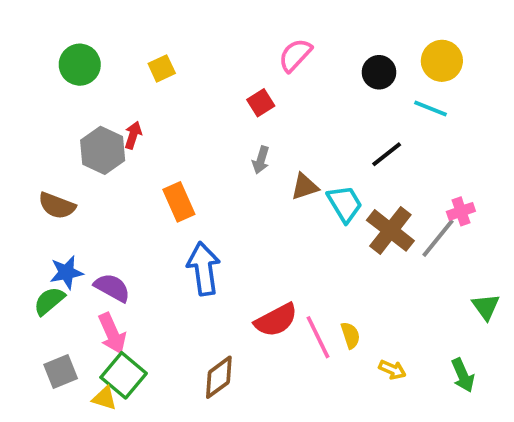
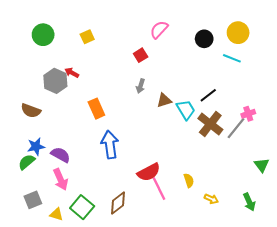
red arrow: (133, 135) -> (72, 73), turned -80
black line: (387, 154) -> (208, 95), moved
pink line: (318, 337) -> (159, 189), moved
green square: (124, 375) -> (82, 207), moved

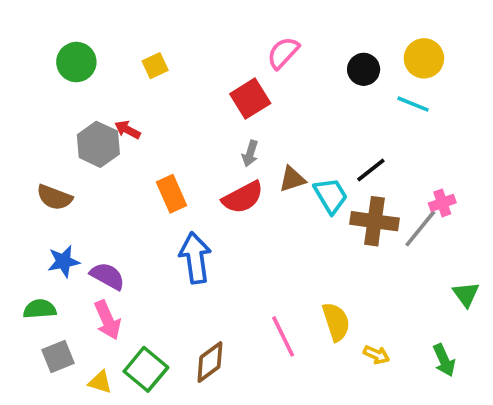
red square: (141, 55) -> (250, 99), size x1.5
brown cross: (210, 124) -> (375, 221), turned -30
green semicircle: (27, 162) -> (40, 309), moved, turned 36
red semicircle: (149, 172) -> (243, 197), moved
yellow semicircle: (189, 180) -> (336, 322), size x1.5

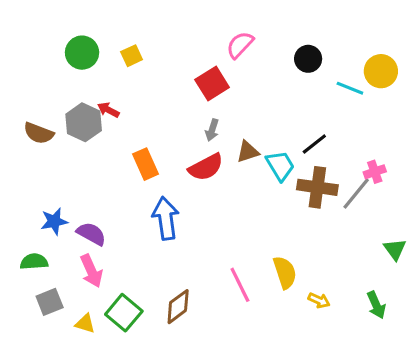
yellow circle: (424, 58) -> (381, 71), moved
green circle: (76, 62) -> (82, 53), moved
brown semicircle: (54, 197) -> (39, 133), moved

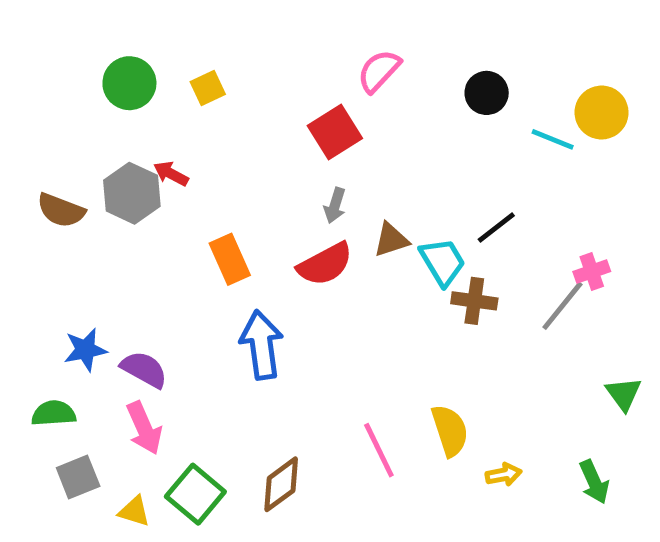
brown cross: (317, 187) -> (474, 301), moved, size x0.7
yellow arrow: (319, 300) -> (504, 475), turned -35

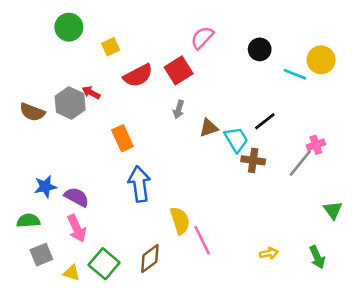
green circle: (129, 83) -> (69, 27), moved
red semicircle: (325, 264) -> (138, 76), moved
yellow semicircle: (450, 431) -> (180, 221), moved

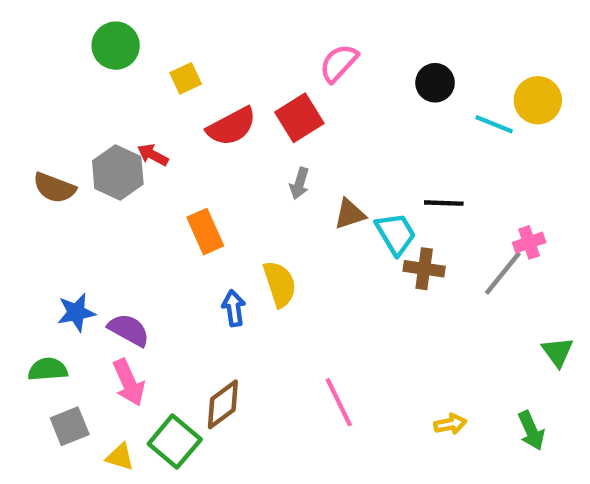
black line: (265, 121) -> (444, 203), turned 40
blue arrow: (139, 184) -> (234, 308), size x0.6
yellow semicircle: (180, 221) -> (280, 284), moved
brown diamond: (150, 258) -> (223, 404), moved

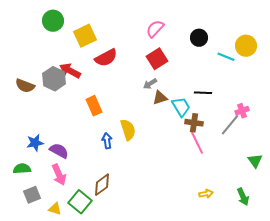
yellow square: (186, 78) -> (85, 36), size x1.6
red square: (299, 118) -> (157, 59), moved
red arrow: (153, 155) -> (70, 71), size x1.5
gray arrow: (299, 183) -> (150, 84), moved, turned 40
pink line: (339, 402) -> (197, 143), moved

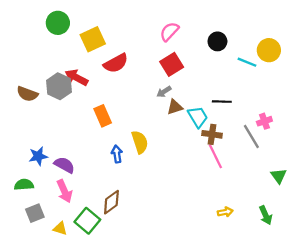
gray line: (230, 125) -> (251, 137), turned -70

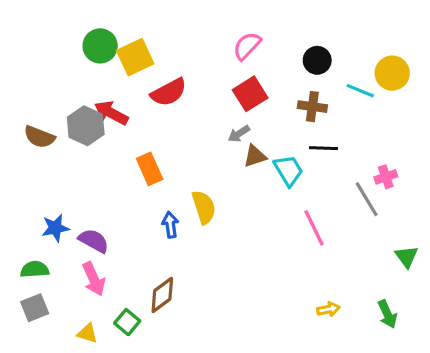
green circle: (58, 23) -> (100, 46), moved
brown cross: (212, 134) -> (312, 107), moved
gray square: (35, 213) -> (35, 308), moved
green square: (87, 221) -> (127, 322), size x0.7

